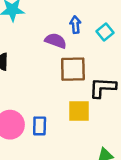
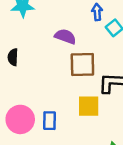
blue arrow: (75, 25) -> (97, 12), moved

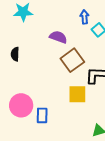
brown square: (82, 65) -> (72, 60), turned -35
blue rectangle: (49, 121) -> (42, 115), moved

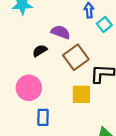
black semicircle: (15, 54) -> (40, 51), moved, turned 56
pink circle: (21, 105) -> (29, 88), moved

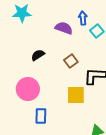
purple semicircle: (61, 32) -> (64, 28), moved
brown square: (76, 57) -> (71, 61), size x0.6

